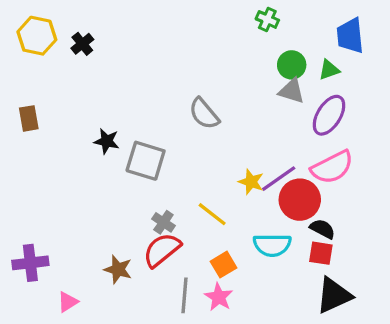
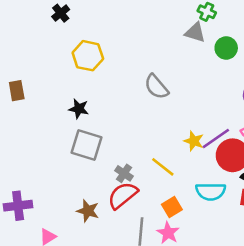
yellow hexagon: (37, 36) -> (88, 56), moved
black cross: (82, 44) -> (61, 13), moved
gray triangle: (292, 91) -> (195, 32), moved
gray square: (146, 161) -> (87, 145), moved

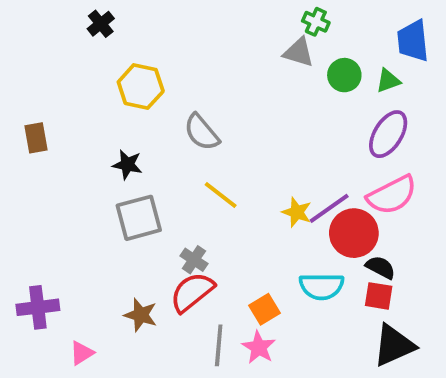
gray semicircle: (156, 87) -> (202, 132), moved
gray square: (87, 145) -> (139, 218), turned -32
yellow line: (163, 167) -> (221, 195), moved

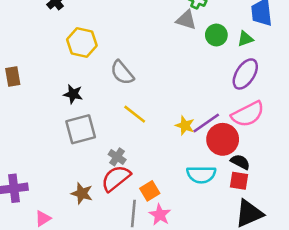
orange square: (264, 309) -> (150, 191), moved

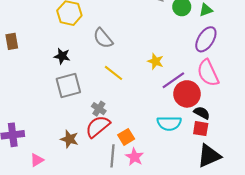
pink semicircle: (248, 114) -> (208, 73), turned 92
yellow star: (185, 125) -> (156, 61), moved

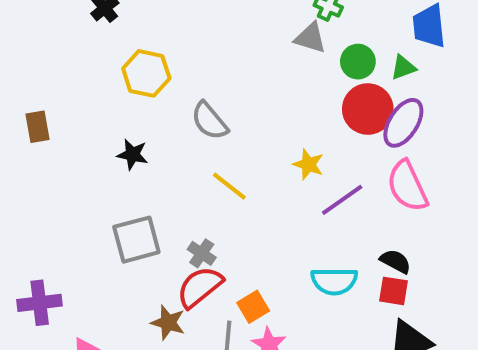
gray square: (68, 86) -> (136, 240), moved
red circle: (187, 94) -> (368, 109), moved
brown star: (69, 139) -> (168, 323), moved

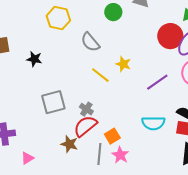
green circle: (358, 62) -> (113, 12), moved
black star: (132, 154) -> (34, 59), moved
yellow star: (308, 164) -> (123, 64), moved

